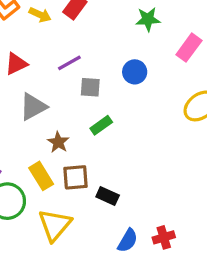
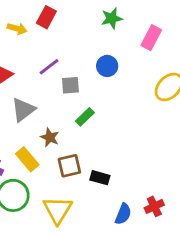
yellow rectangle: (41, 176) -> (27, 159), moved

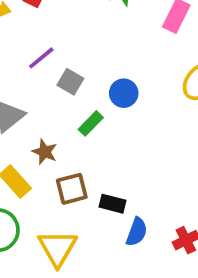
blue circle: (107, 66) -> (124, 93), moved
gray square: (70, 85) -> (70, 82), turned 36
blue semicircle: (123, 214) -> (137, 232), moved

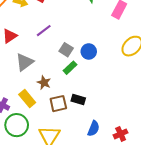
gray square: (70, 82) -> (66, 50), moved
black rectangle: (113, 204) -> (78, 99), moved

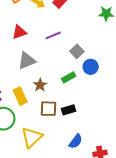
gray square: (66, 50) -> (77, 51), moved
black rectangle: (78, 99) -> (68, 110), turned -48

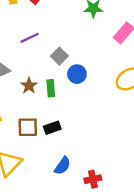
green rectangle: (69, 77) -> (51, 88), turned -64
brown star: (40, 85) -> (29, 86), moved

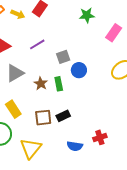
gray square: (59, 56) -> (63, 57), turned 32
blue semicircle: (63, 166) -> (75, 146), turned 70
red cross: (93, 179) -> (100, 137), moved

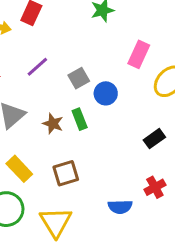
pink rectangle: (114, 33) -> (139, 54), moved
black rectangle: (63, 116) -> (154, 139), moved

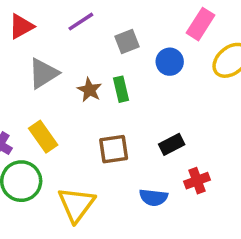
blue circle: (106, 93) -> (170, 62), moved
black rectangle: (154, 139) -> (172, 144), moved
brown square: (66, 173) -> (114, 149), moved

